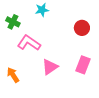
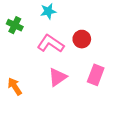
red circle: (82, 28) -> (82, 39), moved
pink L-shape: (29, 43) -> (51, 44), moved

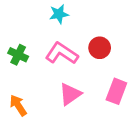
green cross: (15, 25) -> (18, 55), moved

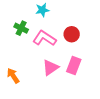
green cross: (18, 55) -> (21, 28), moved
pink rectangle: (116, 91) -> (74, 66), moved

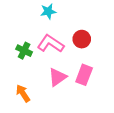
green cross: (21, 28) -> (24, 51), moved
orange arrow: (13, 76) -> (23, 93), moved

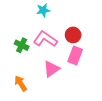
pink rectangle: (84, 75) -> (75, 56), moved

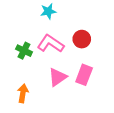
pink rectangle: (75, 56) -> (84, 75), moved
orange arrow: (21, 83) -> (23, 93), turned 42

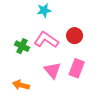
pink triangle: (58, 77) -> (52, 70), turned -36
orange arrow: (23, 93) -> (21, 85), turned -84

